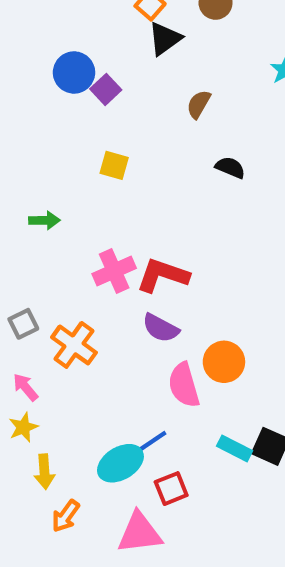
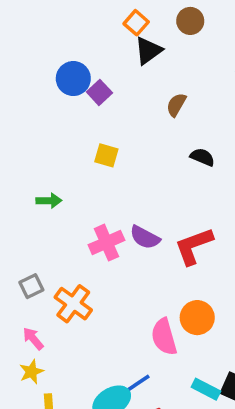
red L-shape: (163, 275) -> (194, 246), moved, turned -39
purple semicircle: (161, 328) -> (145, 237), moved

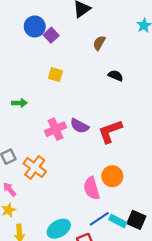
blue line: (134, 386) -> (99, 219), moved

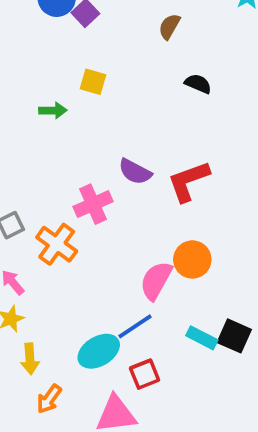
green arrow: (19, 103) -> (53, 110), moved
pink cross: (55, 129) -> (93, 204), moved
pink semicircle: (92, 188) -> (156, 281), turned 45
blue line: (99, 219) -> (135, 326), moved

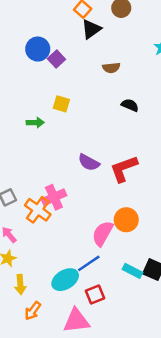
brown semicircle: (169, 26) -> (111, 68), turned -126
pink cross: (93, 204) -> (54, 197), moved

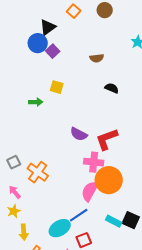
black triangle: (91, 29) -> (48, 27), moved
pink cross: (54, 197) -> (94, 162), moved, turned 30
orange circle: (126, 220) -> (109, 180), size x1.4

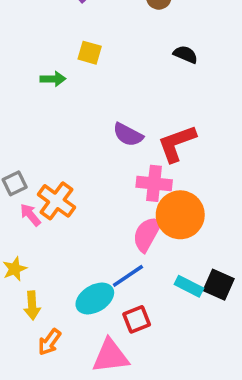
pink arrow: (15, 192) -> (30, 215), moved

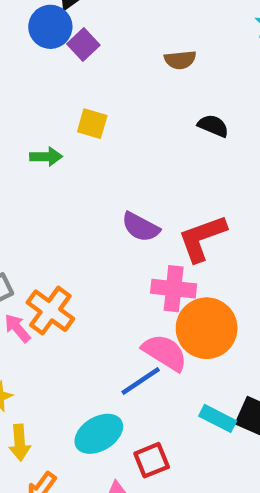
pink semicircle: (147, 234) -> (165, 352), turned 93
blue line: (128, 276) -> (141, 381), moved

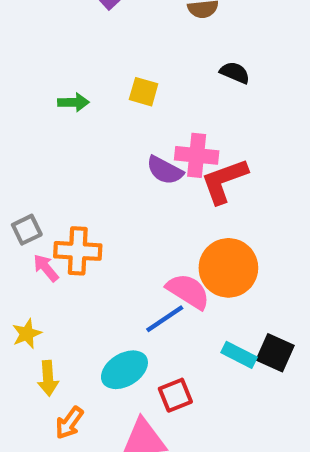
yellow square: (92, 124) -> (144, 92), moved
pink cross: (174, 289) -> (197, 155), moved
orange cross: (50, 311) -> (78, 251), turned -33

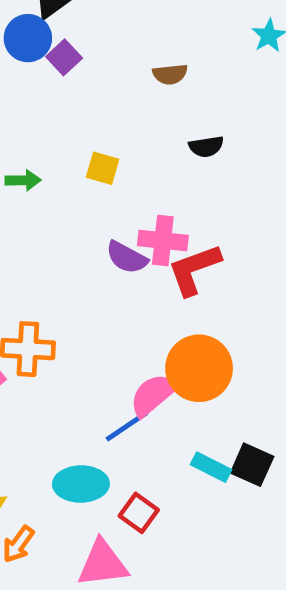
black semicircle: (235, 73) -> (206, 147), turned 148
pink semicircle: (188, 291) -> (153, 395), turned -72
cyan ellipse: (124, 370) -> (81, 484), turned 30
red square: (175, 395) -> (139, 513), turned -32

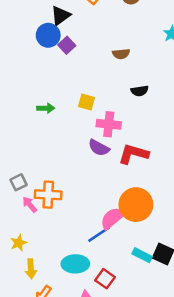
pink cross: (163, 241) -> (109, 124), moved
red L-shape: (194, 269) -> (133, 154), turned 36

